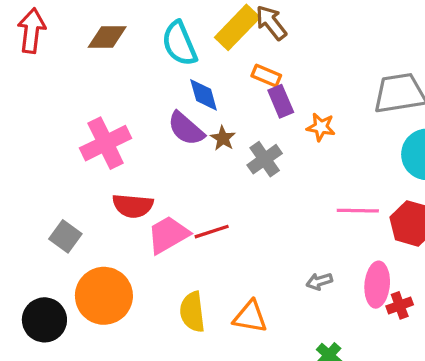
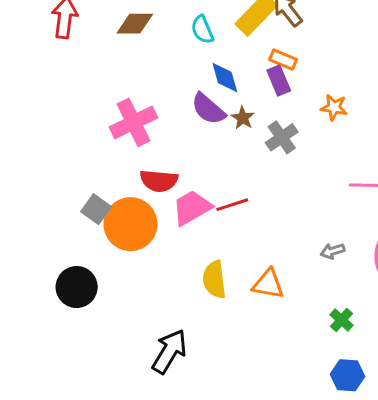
cyan semicircle: (179, 43) -> (202, 30), size x0.7
purple rectangle: (281, 101) -> (279, 80), moved
orange circle: (104, 296) -> (130, 224), moved

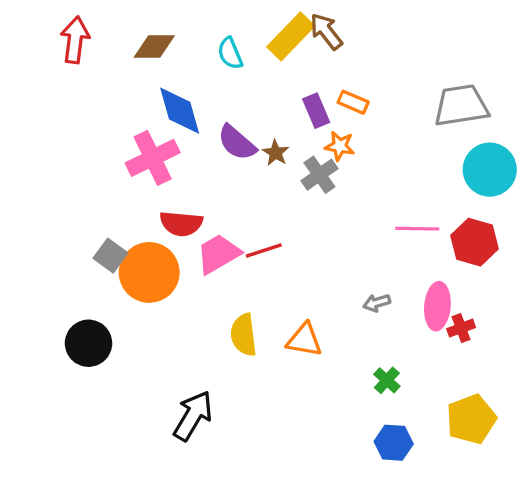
orange rectangle: (283, 60) -> (353, 102), moved
blue diamond: (225, 77) -> (180, 111), moved, size x1.4
orange star: (334, 107) -> (340, 146), moved

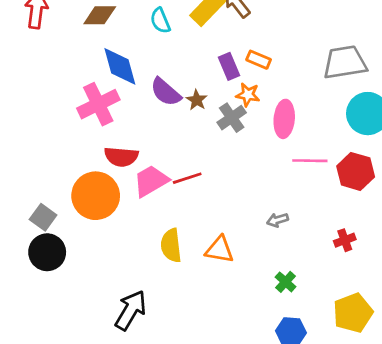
gray square: (110, 256) -> (43, 217), moved
pink ellipse: (437, 306) -> (284, 119), moved

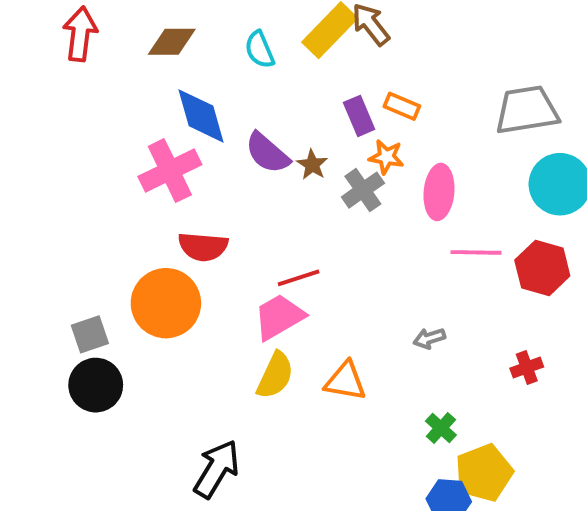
pink trapezoid: (151, 181) -> (279, 317), moved
gray square: (43, 217) -> (90, 334), turned 35
yellow semicircle: (171, 246) -> (275, 375), turned -148
yellow pentagon: (353, 313) -> (484, 473), moved

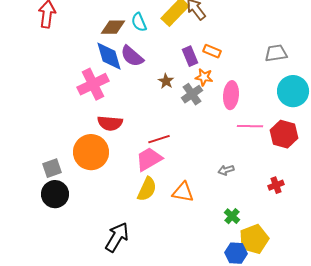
brown diamond: (172, 42) -> (113, 27), moved
gray trapezoid: (527, 110) -> (276, 53), size x0.7
purple semicircle: (267, 153) -> (132, 56), moved

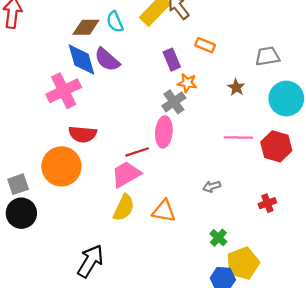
orange rectangle: (212, 51) -> (205, 45), moved
brown star: (166, 81) -> (236, 87), moved
pink ellipse: (231, 95) -> (164, 132), moved

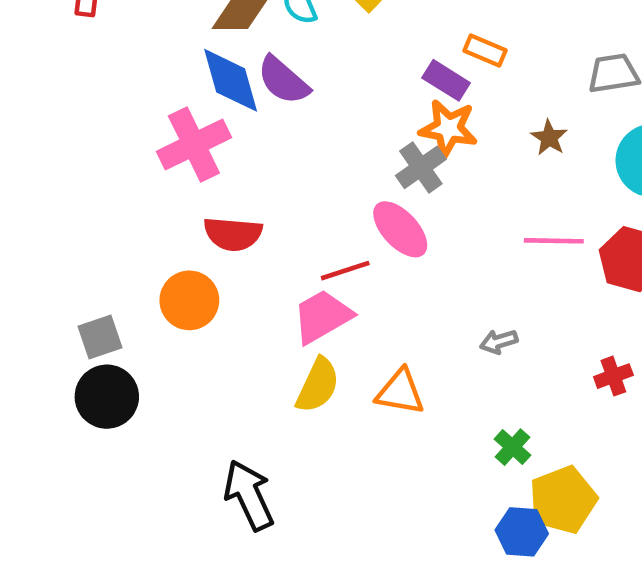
purple rectangle: (172, 60) -> (446, 80), moved, turned -35
orange star: (187, 83) -> (448, 128), size x1.4
pink ellipse: (164, 132) -> (400, 229), turned -48
orange circle: (61, 166) -> (189, 300), size x0.7
black arrow: (90, 261) -> (249, 495), turned -56

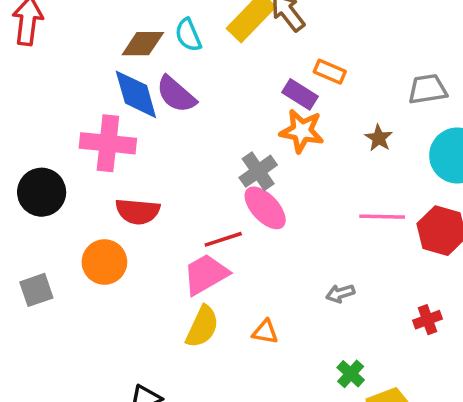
pink cross: (194, 145) -> (108, 143), turned 32
gray cross: (421, 167) -> (258, 171), moved
orange triangle: (400, 392) -> (265, 332), size x0.7
black circle: (107, 397) -> (42, 192), moved

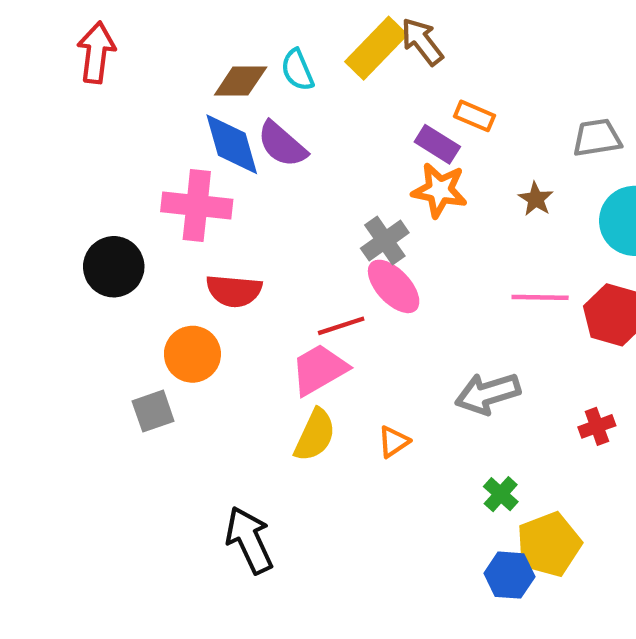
gray square: (36, 290) -> (153, 411), moved
gray arrow: (340, 293) -> (488, 394), size x1.8
orange triangle: (265, 332) -> (394, 442), turned -44

